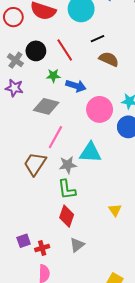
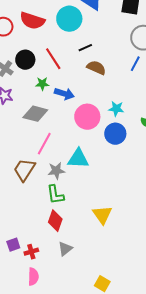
yellow triangle: (115, 210) -> (102, 215), size x1.5

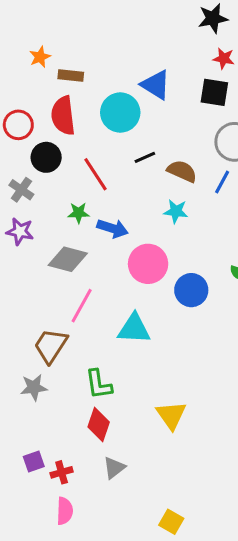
red semicircle: (32, 21) -> (63, 116), turned 65
black circle: (25, 60) -> (46, 157), moved
brown semicircle: (96, 68) -> (182, 171), moved
cyan star: (116, 109) -> (176, 211), moved
gray star: (56, 171) -> (34, 387), moved

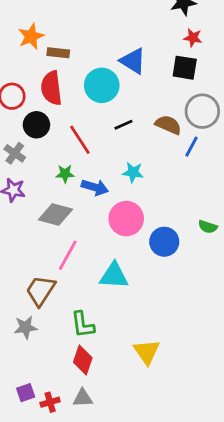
orange star: (40, 57) -> (31, 36), size x1.4
brown semicircle: (182, 171) -> (168, 125), moved
cyan star: (176, 211) -> (133, 172), moved
gray triangle: (114, 468) -> (83, 398), moved, turned 35

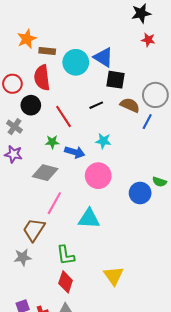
black square: (185, 68) -> (116, 80), moved
cyan circle: (102, 85) -> (76, 62), moved
blue circle: (164, 242) -> (140, 193), moved

